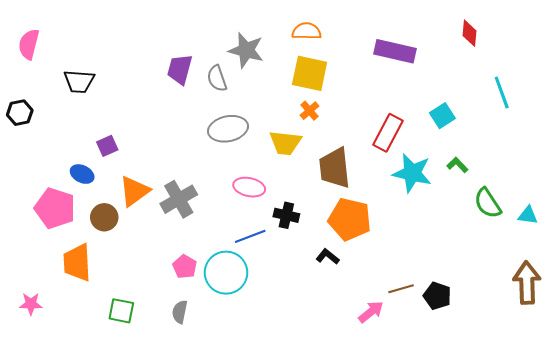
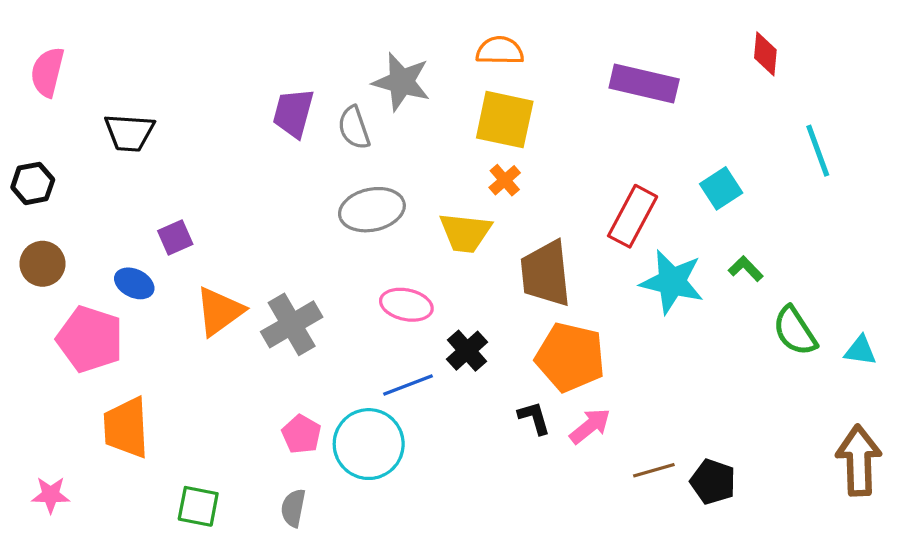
black cross: (286, 215) -> (467, 351), turned 35
brown circle: (104, 217) -> (42, 264), moved
black L-shape: (328, 257) -> (534, 418), turned 35
pink arrow: (371, 312) -> (590, 426), moved

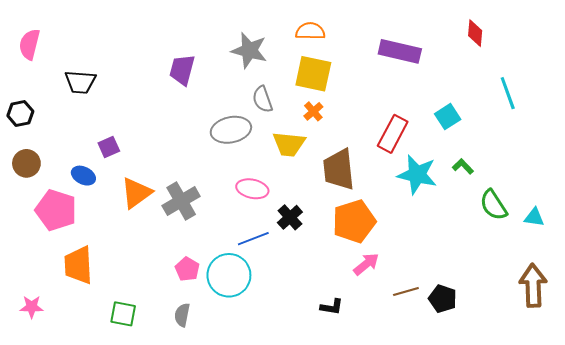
gray semicircle: (354, 128) -> (262, 99), moved
orange pentagon: (570, 357) -> (354, 221), turned -30
black L-shape: (534, 418) -> (332, 307), moved, turned 115

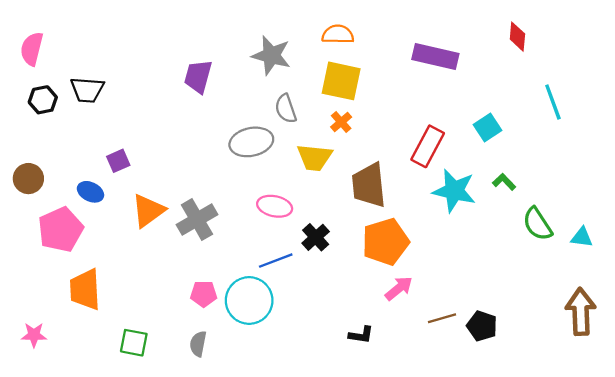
black hexagon: (20, 113) -> (43, 100), moved
pink pentagon: (56, 210) -> (61, 230), turned 30
pink pentagon: (187, 269) -> (204, 294), turned -30

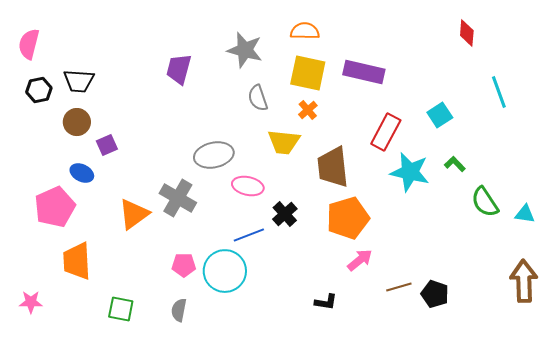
purple rectangle: (435, 57) -> (364, 72), moved
gray ellipse: (251, 142) -> (214, 155), moved
brown circle: (28, 179) -> (77, 122), moved
orange triangle: (148, 211) -> (134, 214), moved
gray cross: (197, 220) -> (178, 198), turned -30

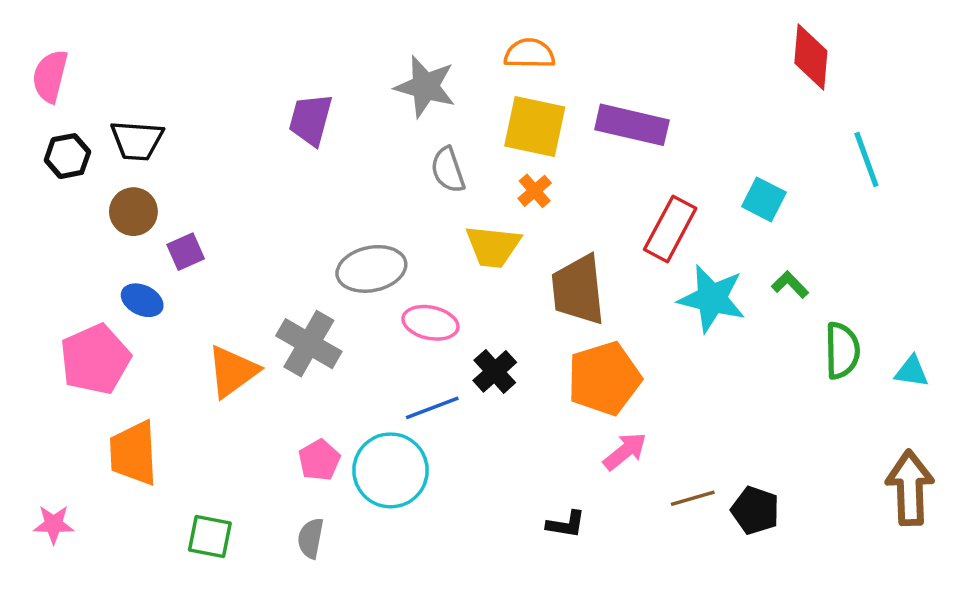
red diamond: (467, 33) -> (811, 57), size x1.4
cyan square: (440, 115) -> (764, 199), turned -30
green semicircle: (485, 202) -> (842, 351), turned -148
pink pentagon: (184, 265) -> (319, 460), turned -30

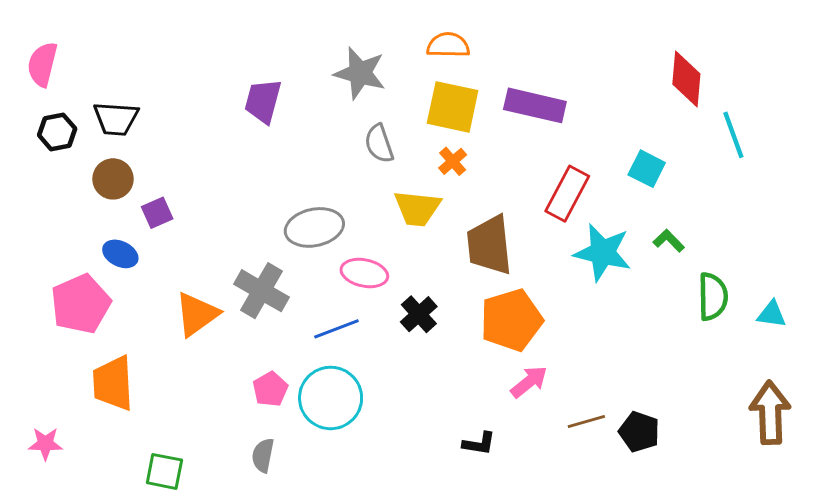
red diamond: (811, 57) -> (686, 79), moved
blue line: (432, 408) -> (336, 329), moved
green square: (210, 536) -> (164, 471), moved

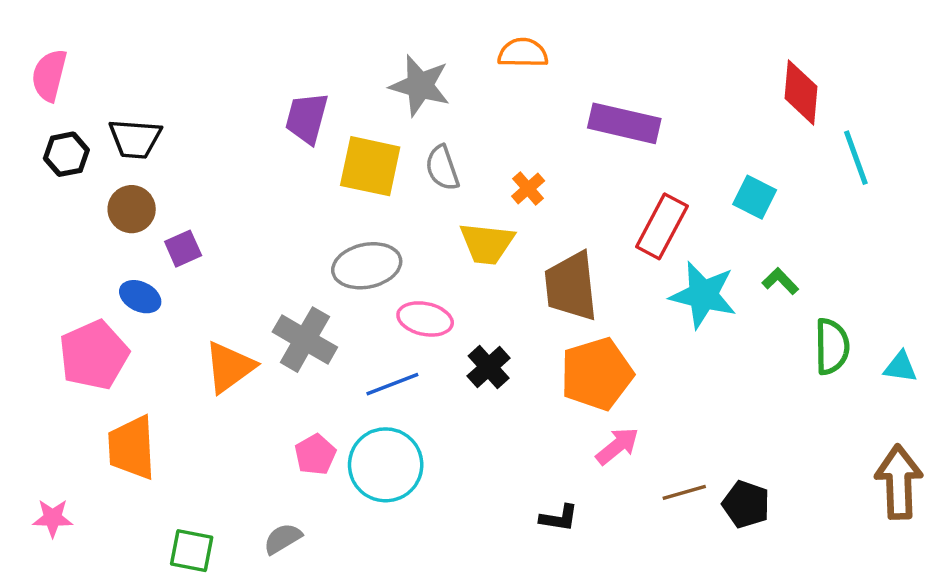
yellow square: (453, 107) -> (370, 166), moved
gray semicircle: (263, 455) -> (283, 539), moved, turned 48

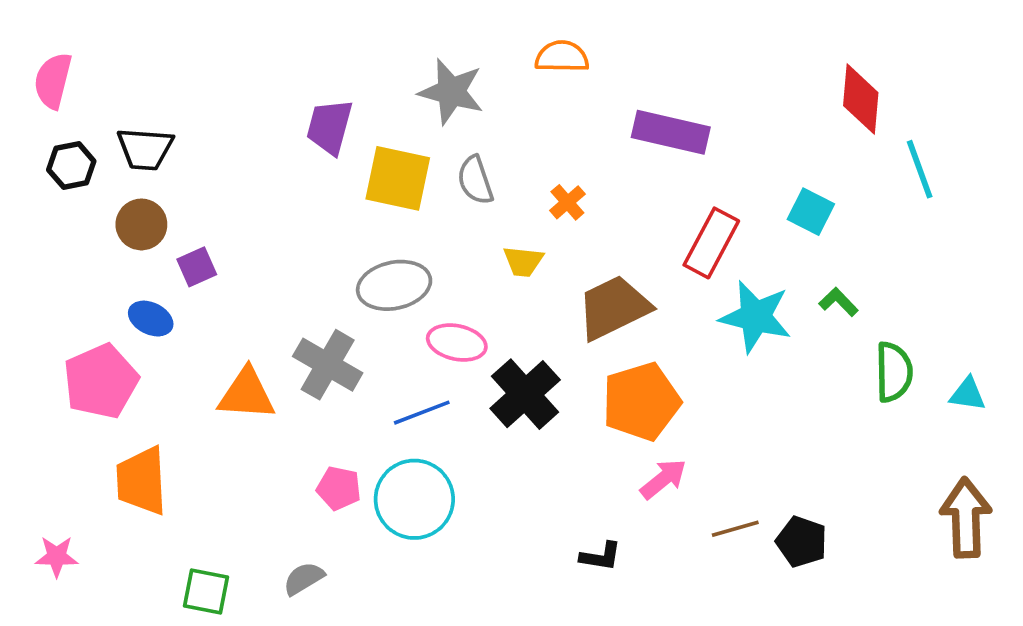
yellow trapezoid: (487, 243) -> (523, 261), size x0.7
brown trapezoid: (571, 286) -> (614, 307), turned 70
orange triangle: (229, 367) -> (247, 394), turned 40
black cross: (489, 367) -> (525, 394), size x1.5
pink pentagon: (315, 455) -> (339, 488), turned -30

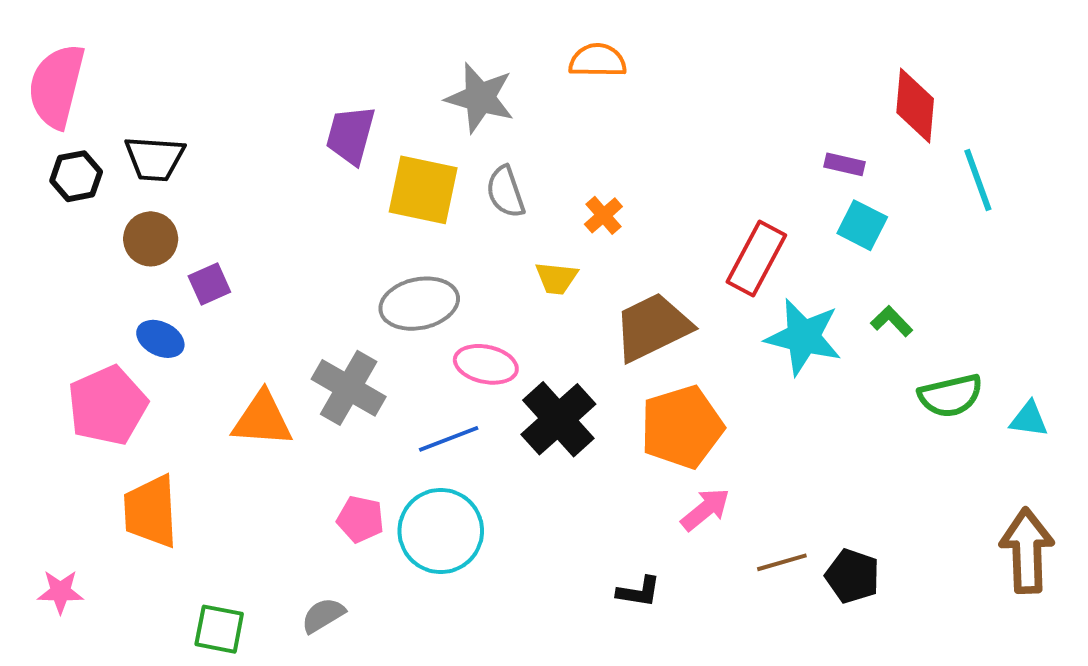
pink semicircle: (53, 81) -> (57, 86), size x1.4
purple rectangle: (671, 132) -> (845, 164), moved, size x0.5
green semicircle: (894, 372) -> (950, 396), turned 78

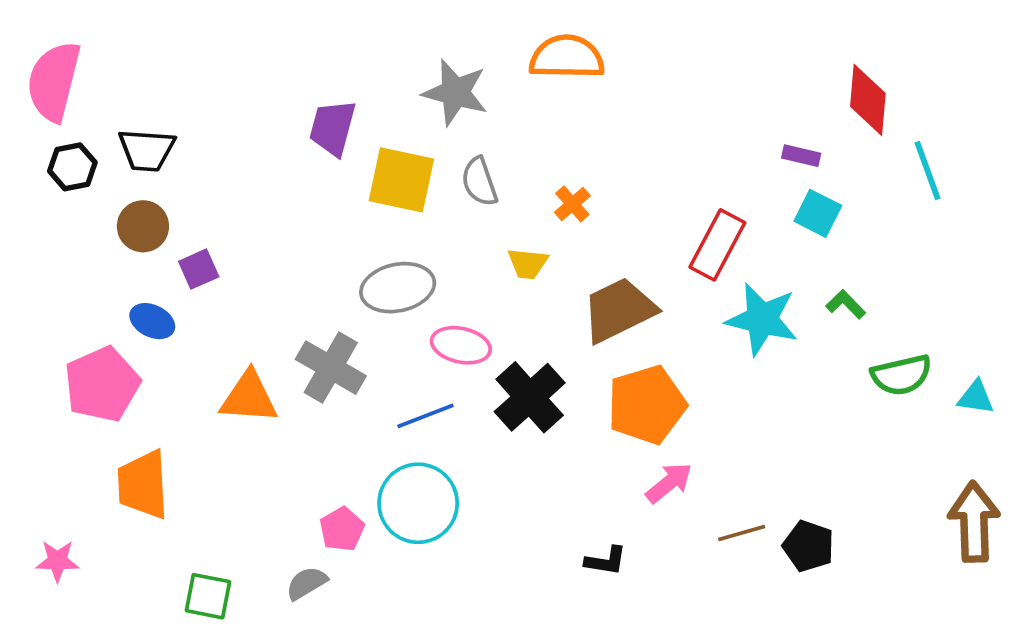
orange semicircle: (598, 61) -> (567, 57), size x1.4
pink pentagon: (360, 519) -> (342, 529), moved, turned 30

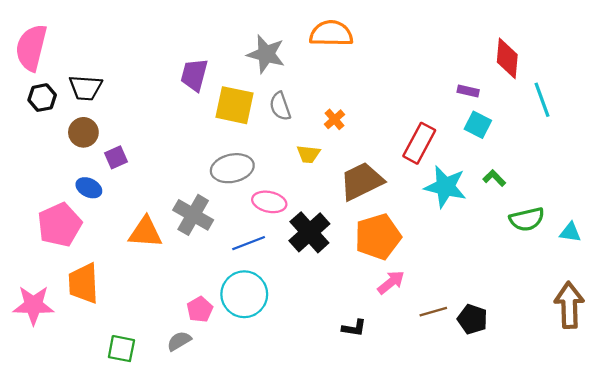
pink star: (57, 561) -> (33, 305), moved, size x1.6

